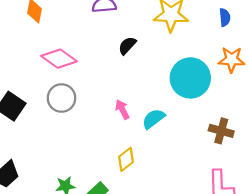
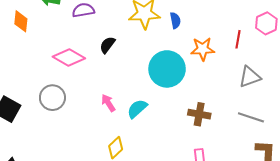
blue semicircle: (225, 17) -> (175, 20), moved
pink diamond: (59, 59) -> (69, 58), moved

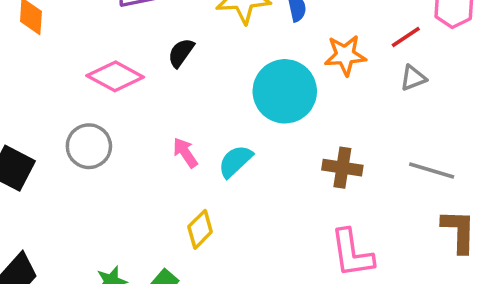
red line: (238, 39) -> (406, 37), turned 48
gray triangle: (250, 77) -> (413, 78), moved, size x0.7

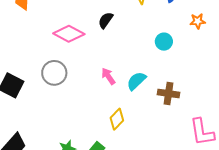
orange star: (345, 55) -> (198, 21), size x0.7
cyan circle: (285, 91) -> (164, 42), size x0.5
brown cross: (342, 168) -> (169, 93), moved

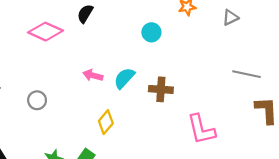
gray circle: (54, 73) -> (37, 100), moved, size x0.7
pink arrow: (108, 76) -> (93, 75), turned -36

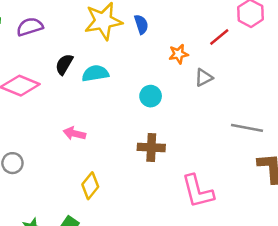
gray triangle: (230, 18) -> (204, 78), moved
cyan circle: (151, 32) -> (151, 96), moved
cyan semicircle: (124, 78) -> (95, 73), moved, turned 40

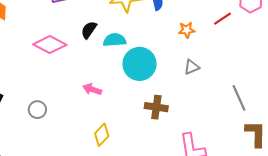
gray triangle: (204, 78) -> (192, 67), moved
cyan circle: (151, 96) -> (140, 64), moved, size x1.8
gray line: (247, 128) -> (239, 98), turned 50

